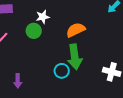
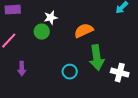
green arrow: (75, 57) -> (97, 58), moved
purple arrow: (18, 81) -> (22, 69), moved

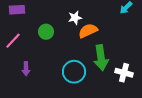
white star: (51, 18) -> (75, 18), moved
cyan circle: (70, 72) -> (74, 72), size x1.5

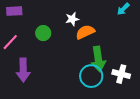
purple arrow: (26, 69) -> (23, 70), size x1.6
cyan circle: (74, 72) -> (91, 76), moved

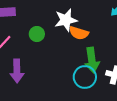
white star: (72, 19) -> (66, 20), size x1.6
orange semicircle: (85, 32) -> (79, 33), turned -138

